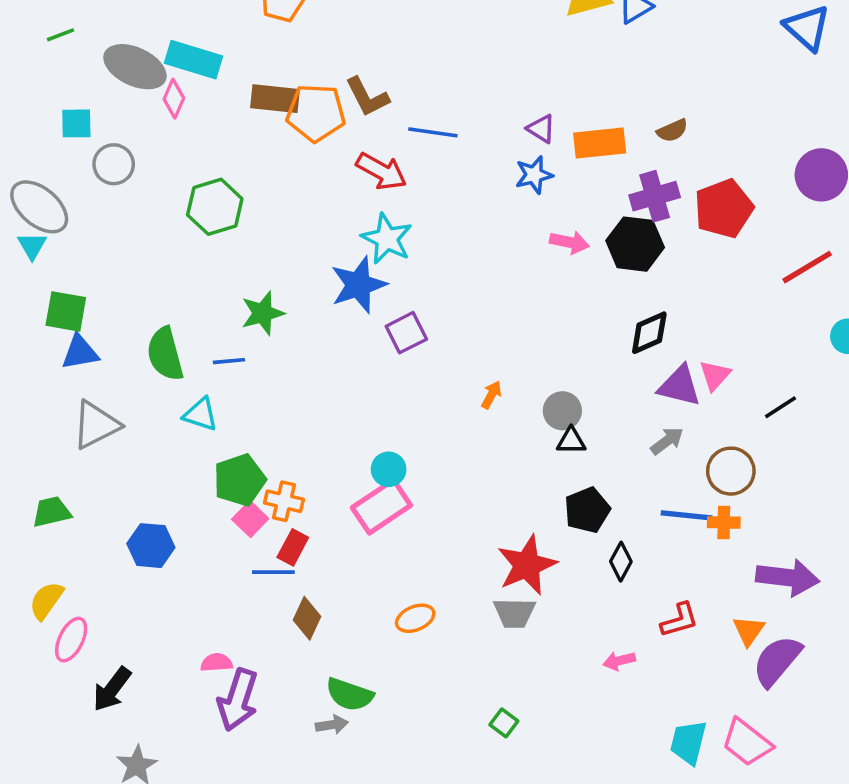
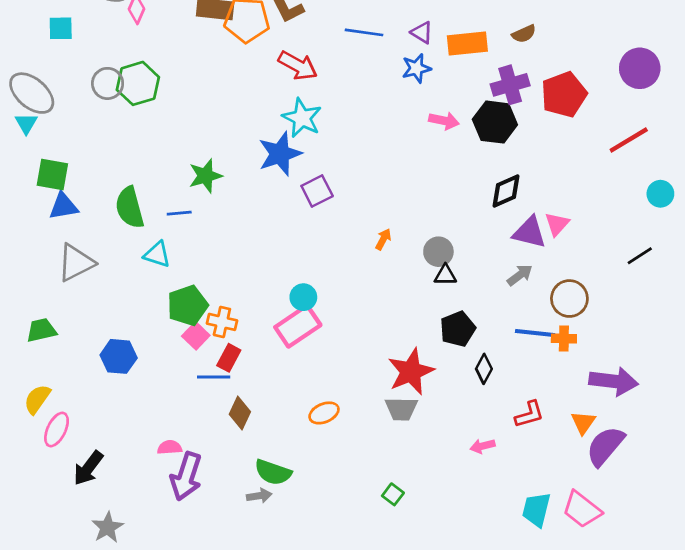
blue line: (433, 132) -> (364, 32), moved
gray circle: (114, 164) -> (108, 83), moved
green hexagon: (215, 207) -> (138, 83), moved
black line: (781, 407) -> (640, 256), moved

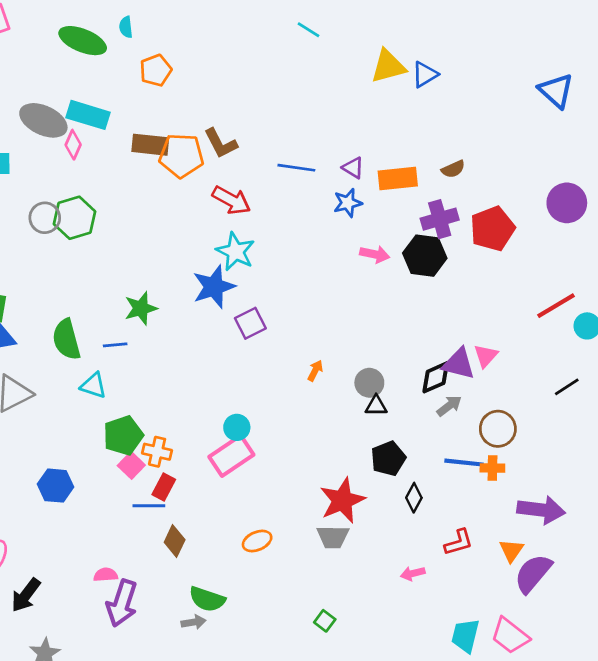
red line: (629, 140) -> (556, 306), moved
black diamond: (506, 191) -> (436, 377), moved

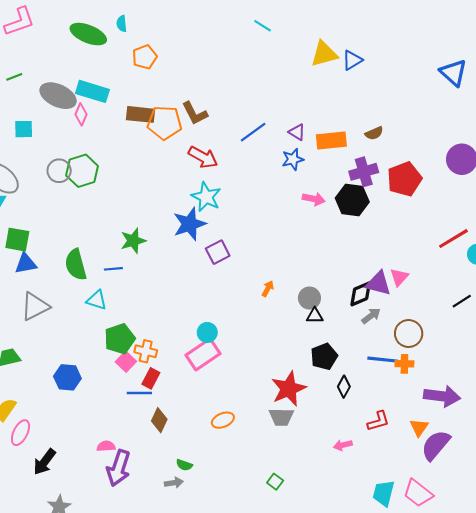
blue line: (296, 168) -> (253, 132), turned -44
green semicircle: (207, 599) -> (184, 465), size x0.6

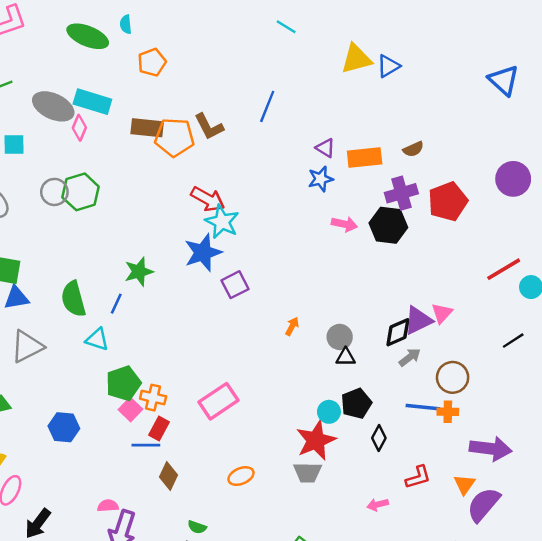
blue line: (253, 132) -> (267, 106), moved, turned -32
red arrow: (203, 157) -> (208, 199), moved
blue line: (113, 269) -> (116, 304), turned -60
purple triangle: (378, 283) -> (418, 320), turned -40
cyan circle: (207, 332) -> (329, 412), moved

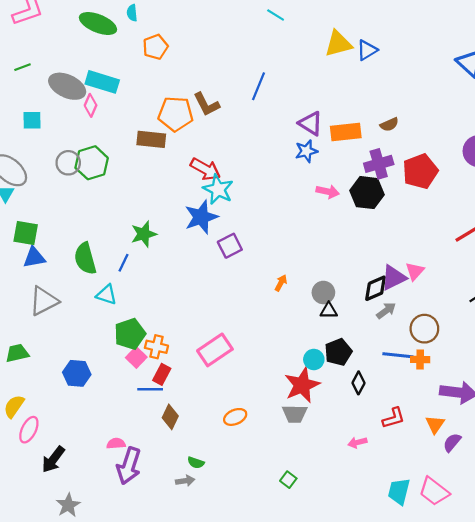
brown rectangle: (147, 128) -> (151, 139), moved
purple triangle: (325, 148) -> (311, 123), size x1.4
purple semicircle: (483, 505) -> (452, 442), size x0.6

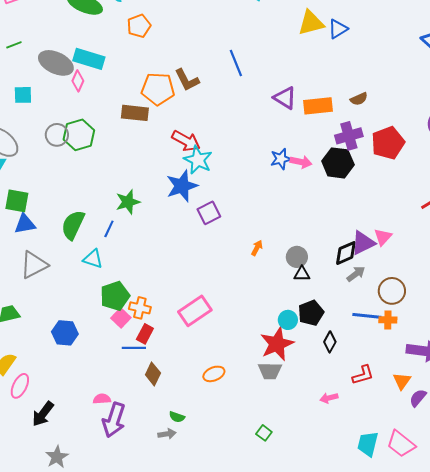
blue line: (259, 86) -> (236, 63), turned -44
blue star: (306, 151) -> (281, 159), moved
green semicircle: (85, 258) -> (73, 225), turned 40

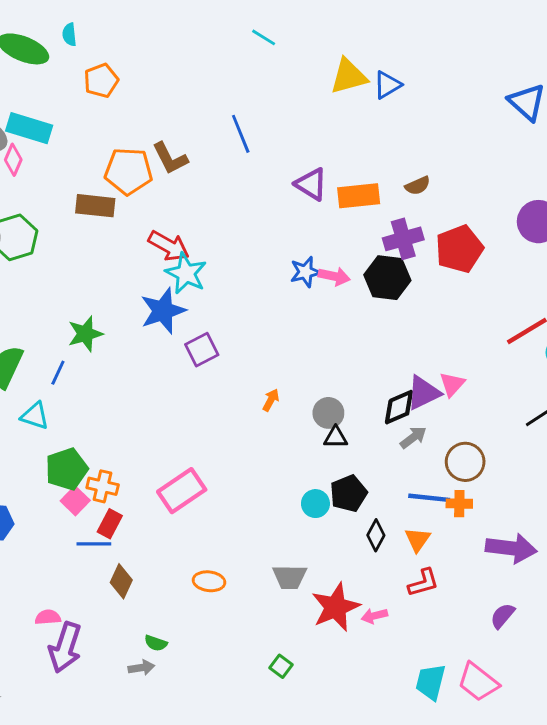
red star: (277, 344) -> (336, 607), moved
orange ellipse: (214, 374) -> (209, 581), turned 30
orange triangle: (402, 381) -> (418, 540), moved

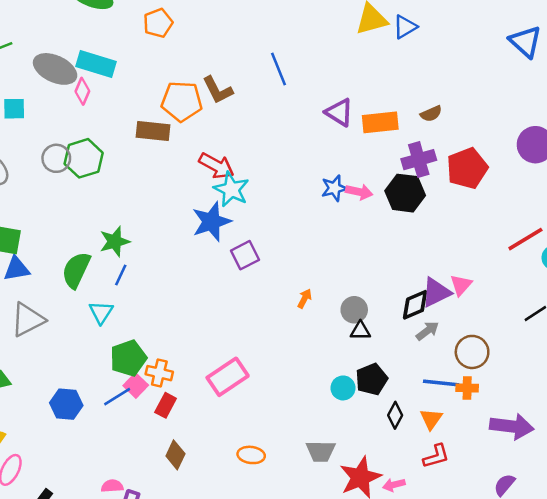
green star: (85, 334) -> (115, 241), moved
cyan triangle: (35, 416) -> (101, 312), turned 45
blue line: (94, 544) -> (117, 397), moved, turned -32

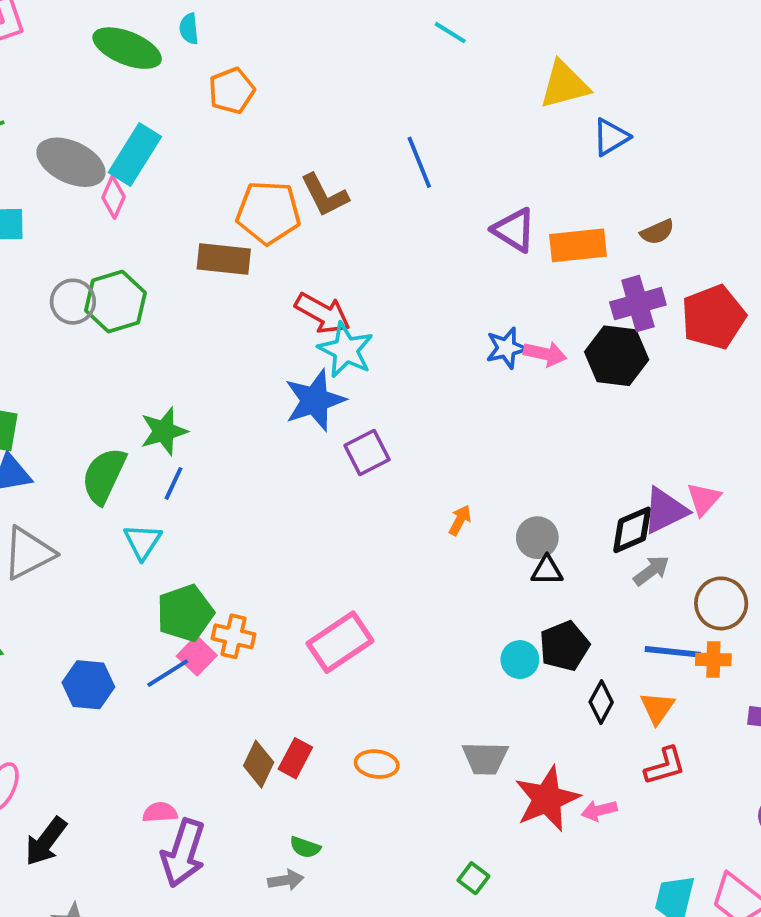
blue triangle: (405, 27) -> (611, 137), moved
cyan rectangle: (96, 64) -> (135, 155), turned -75
red rectangle: (166, 405) -> (295, 758), moved

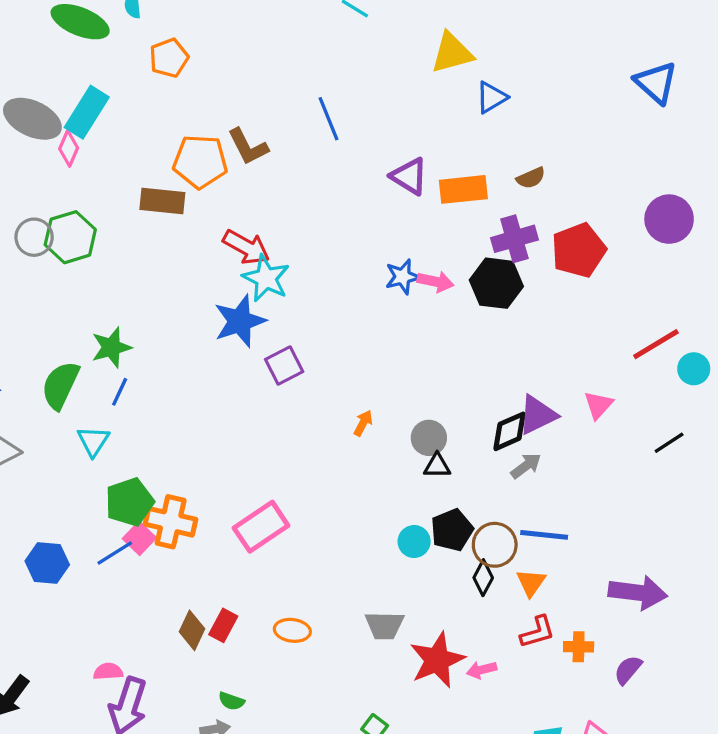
pink triangle: (704, 499) -> (598, 405), moved
brown circle: (721, 603) -> (495, 545), moved
orange cross: (233, 636) -> (171, 522), size x1.4
orange cross: (713, 660) -> (579, 647), moved

